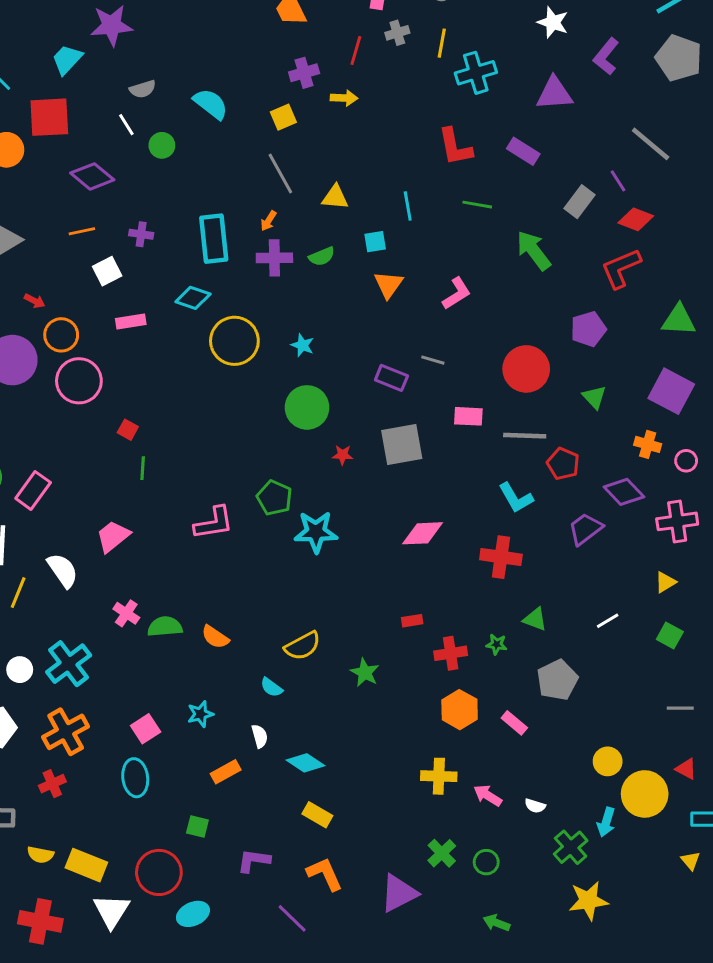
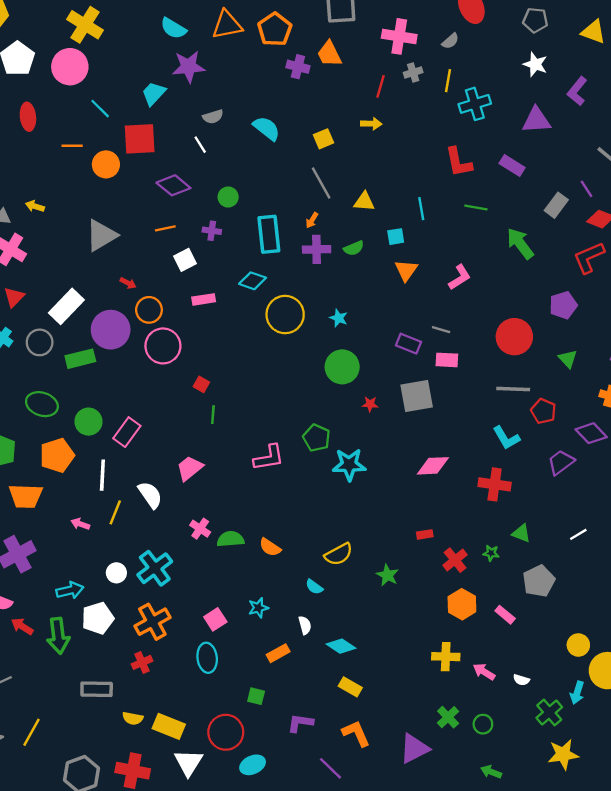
purple cross: (304, 73) -> (298, 67), moved, turned 30
green circle: (162, 145) -> (228, 197), moved
pink rectangle: (468, 416) -> (447, 360), moved
red cross: (451, 653) -> (455, 560), turned -30

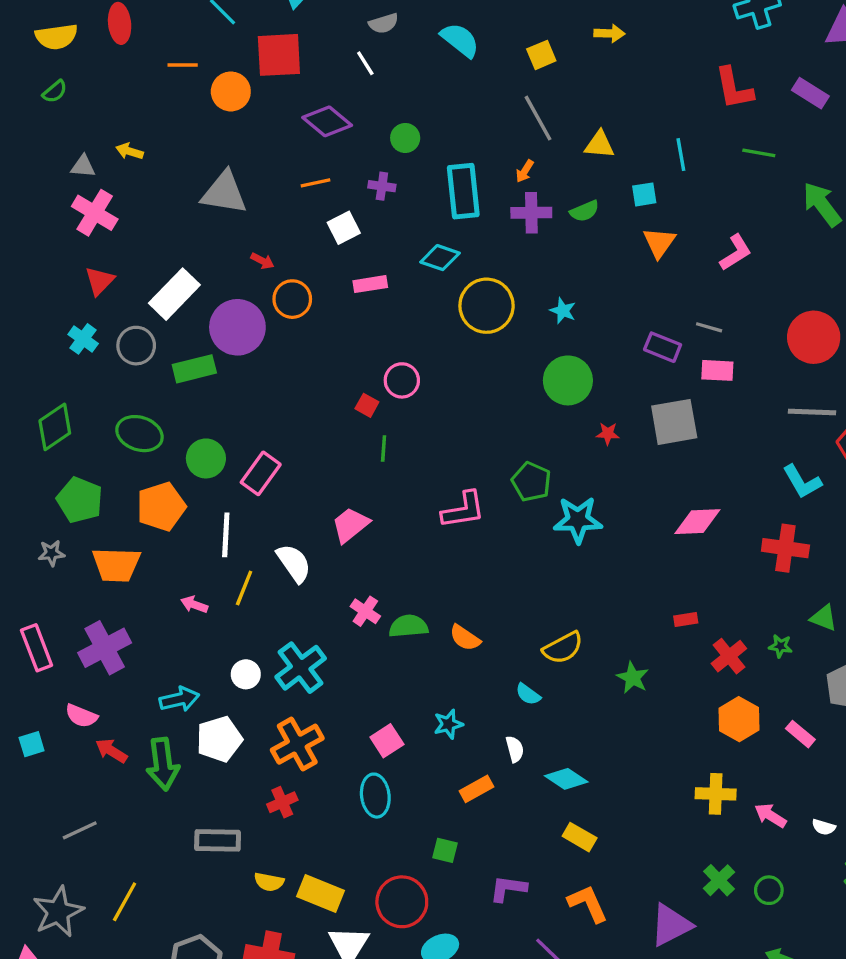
gray triangle: (101, 235) -> (224, 193), turned 40
pink circle: (163, 346) -> (402, 380), moved, size x0.7

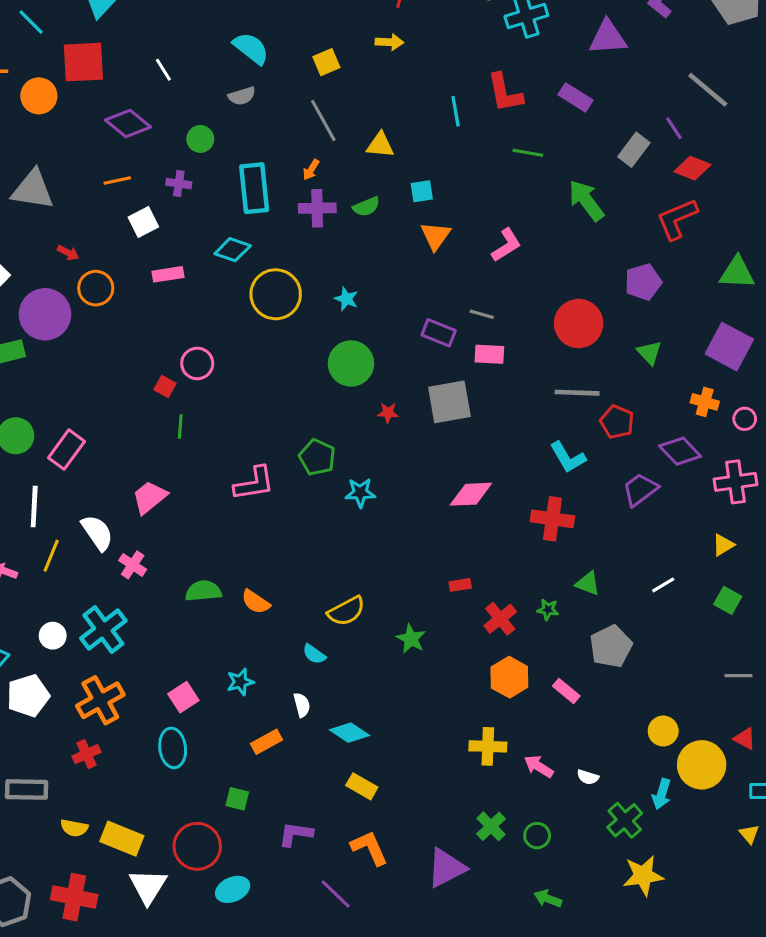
gray semicircle: (384, 23) -> (242, 96), moved
cyan line: (681, 155) -> (456, 111), moved
cyan star: (578, 520) -> (360, 493), size x0.7
pink cross: (365, 611) -> (133, 565), moved

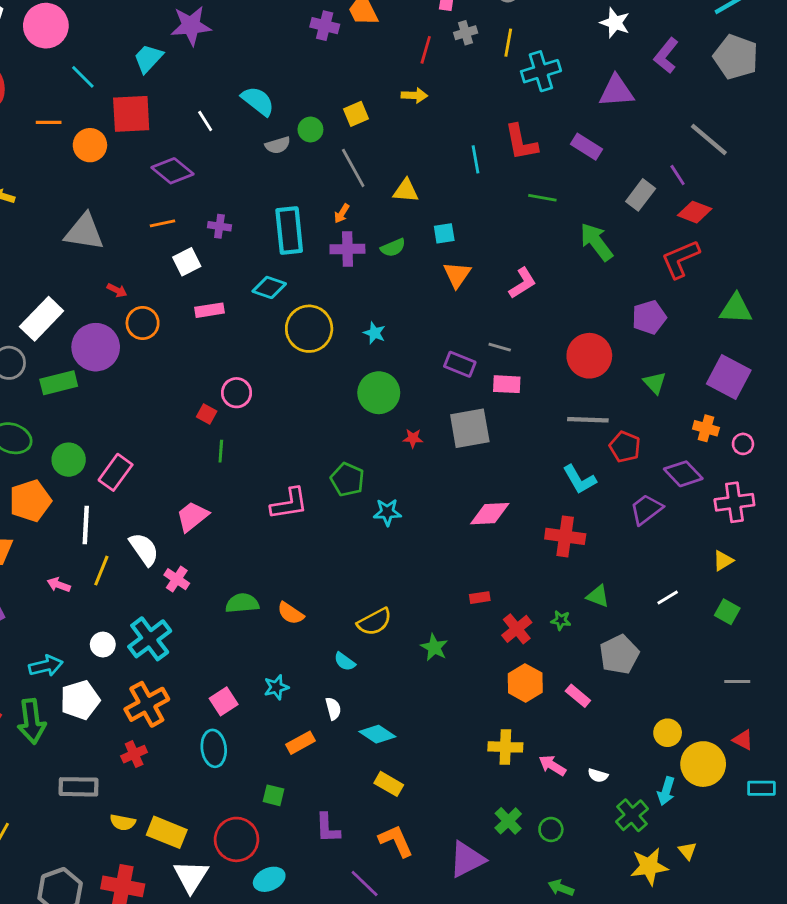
cyan semicircle: (251, 48) -> (258, 101), moved
green circle: (200, 139) -> (310, 130), moved
purple L-shape: (296, 834) -> (328, 828), turned -100
yellow triangle: (749, 834) -> (687, 851), moved

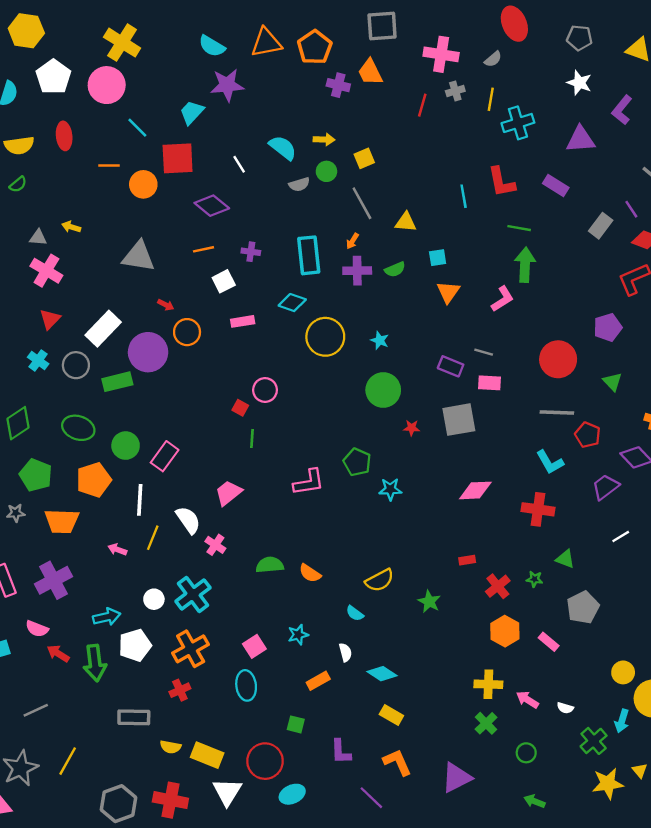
yellow arrow: (414, 95) -> (324, 139), moved
green arrow: (596, 242) -> (525, 265), moved, turned 40
white line: (668, 598) -> (621, 537), moved
green cross: (508, 821) -> (486, 723), moved

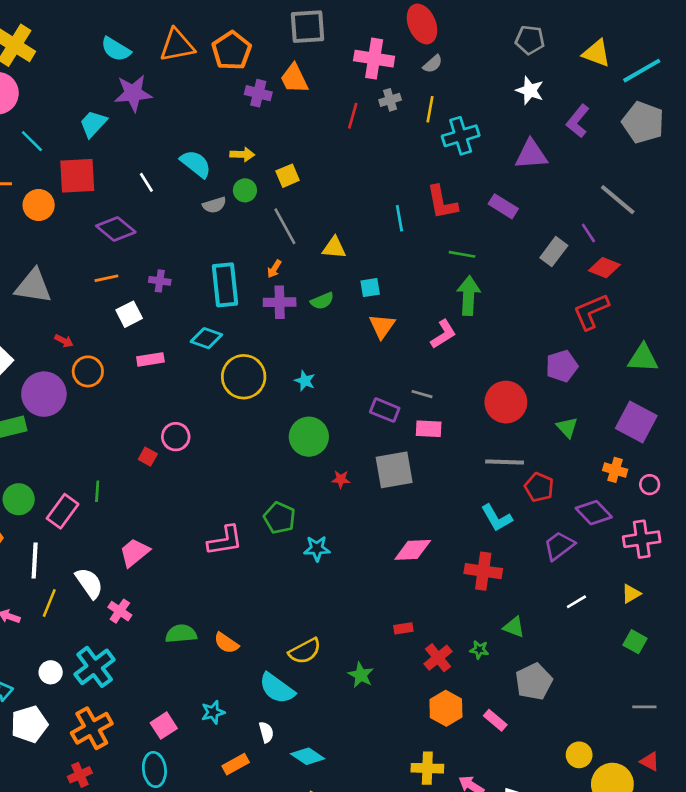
red ellipse: (514, 24) -> (422, 24), moved
green line: (252, 438) -> (97, 491), moved
cyan semicircle: (355, 613) -> (277, 688), size x1.8

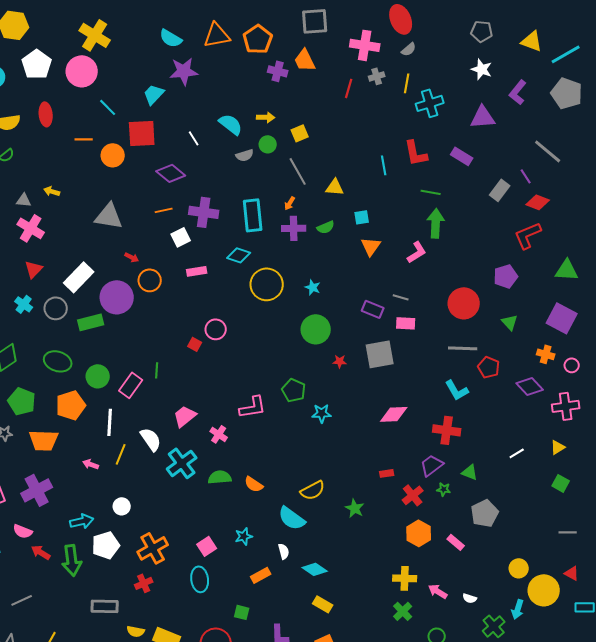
purple cross: (160, 281) -> (204, 212), size x1.8
purple trapezoid: (559, 546) -> (432, 465), moved
pink cross: (120, 611) -> (219, 434), moved
cyan cross: (95, 667) -> (182, 463), moved

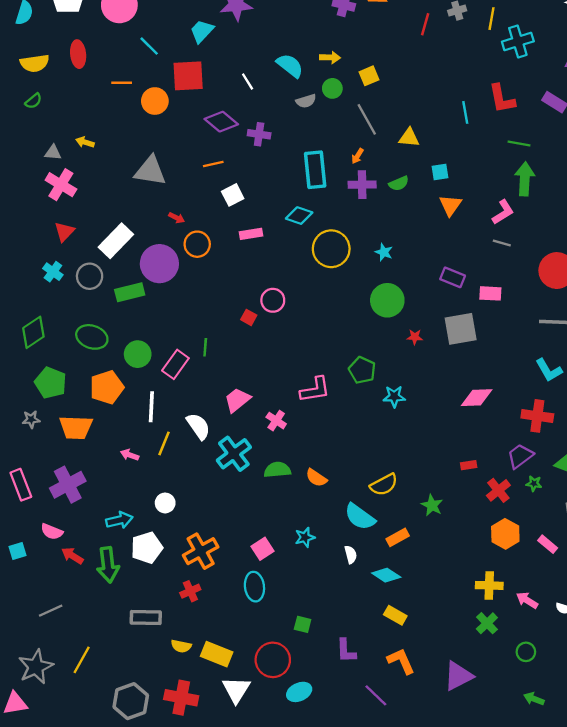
purple cross: (204, 212) -> (259, 134), moved, size x0.7
gray line: (401, 297) -> (502, 243), moved
orange rectangle: (261, 575) -> (398, 537), moved

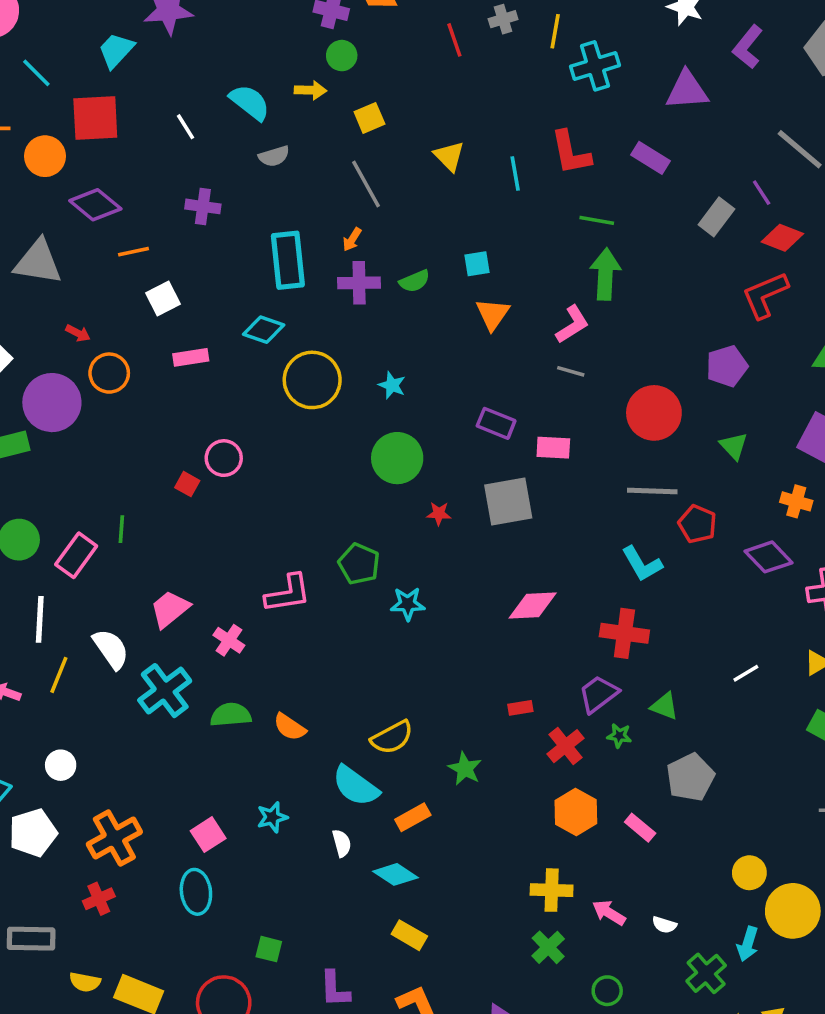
red line: (425, 24) -> (454, 40), turned -35
green circle: (332, 88) -> (342, 56), moved
purple diamond: (221, 122) -> (95, 205), moved
yellow triangle: (409, 138) -> (449, 156), moved, turned 40

